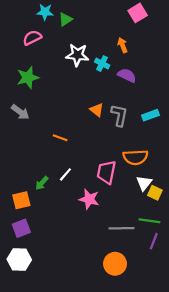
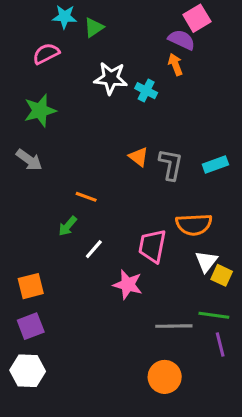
purple semicircle: (127, 75) -> (182, 40), moved
green arrow: (42, 183) -> (68, 226), moved
purple line: (154, 241) -> (220, 345), turned -35

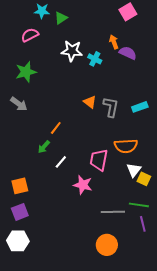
purple semicircle: (182, 40) -> (128, 53), moved
orange line: (86, 197) -> (56, 128), turned -72

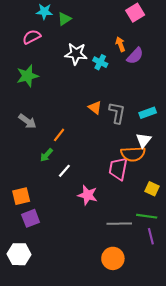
purple semicircle: (128, 53) -> (135, 56), turned 108
gray arrow: (19, 104) -> (27, 121), moved
pink trapezoid: (99, 160) -> (118, 169), moved
white triangle: (134, 170) -> (144, 140), moved
purple square: (20, 212) -> (31, 218), moved

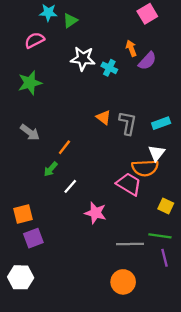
pink trapezoid: (118, 169) -> (129, 184), turned 110

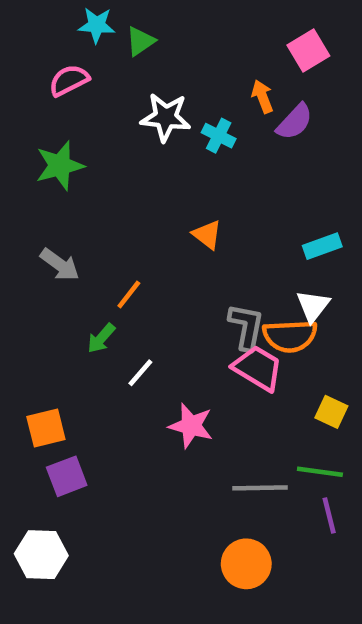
pink square: (147, 14) -> (308, 50), moved
gray L-shape: (128, 123) -> (246, 327), moved

